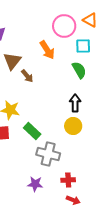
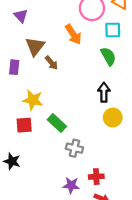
yellow circle: (73, 126) -> (113, 117), moved
gray cross: (48, 154) -> (74, 148), size x0.7
purple star: (35, 184) -> (71, 185), moved

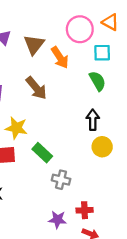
brown triangle: (35, 46) -> (34, 45), moved
brown arrow: (51, 63) -> (36, 88), size x1.5

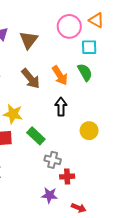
orange arrow: (60, 57) -> (60, 75), moved
black arrow: (93, 120) -> (61, 107), moved
red cross: (85, 210) -> (67, 177), moved

